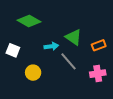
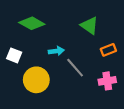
green triangle: (73, 37) -> (90, 25), moved
yellow circle: (33, 73) -> (36, 80), size x1.5

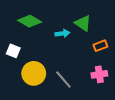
cyan arrow: (56, 51) -> (62, 33), moved
gray line: (75, 68) -> (63, 80), moved

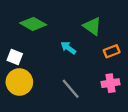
cyan arrow: (62, 33) -> (68, 48), moved, turned -136
yellow circle: (34, 73) -> (19, 82), moved

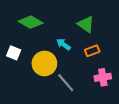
orange rectangle: (112, 51) -> (92, 51), moved
yellow circle: (19, 82) -> (44, 63), moved

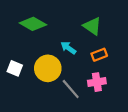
white square: (14, 53) -> (15, 68), moved
pink cross: (103, 77) -> (97, 82), moved

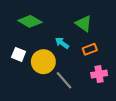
white square: (15, 68) -> (19, 54), moved
pink cross: (97, 82) -> (99, 74), moved

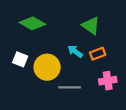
cyan arrow: (62, 43) -> (75, 51), moved
gray line: (64, 80) -> (70, 87), turned -48

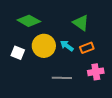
yellow circle: (47, 67) -> (44, 46), moved

